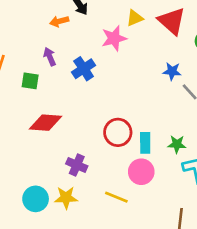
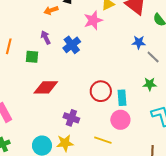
green star: (177, 144) -> (150, 84), moved

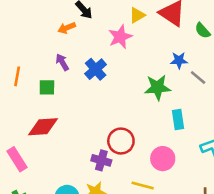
green star: (150, 84) -> (158, 87), moved, size x1.5
red diamond: (46, 87) -> (43, 127), moved
red circle: (101, 91) -> (121, 141), moved
cyan rectangle: (122, 98) -> (178, 119), moved

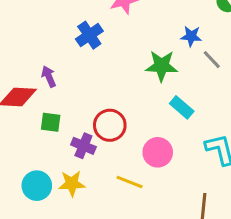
purple arrow: (62, 62) -> (49, 77), moved
green square: (47, 87) -> (51, 122), moved
cyan rectangle: (178, 119) -> (182, 107), turned -48

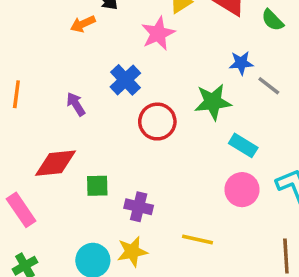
purple arrow: (49, 77) -> (76, 104), moved
red circle: (110, 125) -> (157, 122), moved
pink circle: (158, 152) -> (242, 190), moved

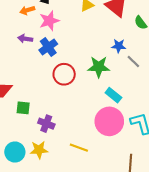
pink star: (158, 33) -> (49, 21), moved
purple arrow: (76, 104) -> (25, 39), moved, turned -56
pink circle: (242, 190) -> (109, 121), size x1.4

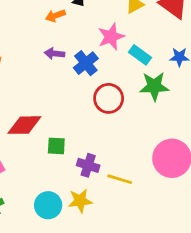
pink star: (49, 21) -> (111, 37), moved
cyan rectangle: (113, 95) -> (140, 55), moved
yellow line: (79, 148) -> (120, 179), moved

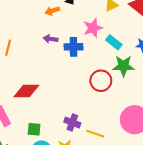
blue cross: (86, 63) -> (73, 47), turned 36
red circle: (109, 98) -> (101, 81), moved
green square: (56, 146) -> (34, 129), moved

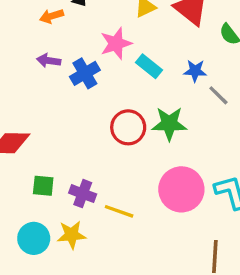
blue cross: (73, 47) -> (85, 73), turned -30
green star: (123, 66) -> (169, 124), moved
green square: (34, 129) -> (43, 186), moved

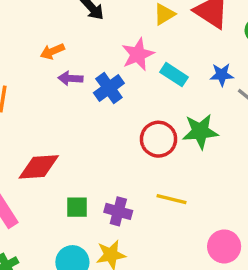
orange arrow: (52, 16) -> (52, 51), moved
pink circle: (181, 189) -> (224, 246), moved, size x0.7
yellow line: (119, 211) -> (172, 199), moved

